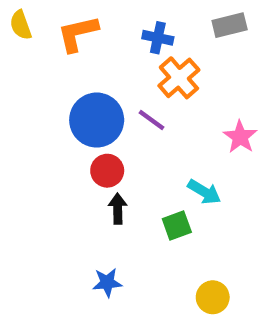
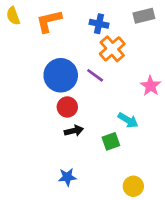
black arrow: (118, 209) -> (74, 131), turned 78

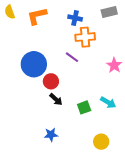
orange cross: (112, 49) -> (85, 37), turned 36
blue circle: (61, 75) -> (34, 64), moved
cyan arrow: (128, 120) -> (108, 102), moved
black arrow: (74, 131) -> (56, 99), turned 56

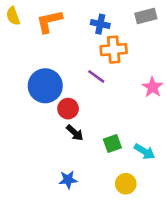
cyan arrow: (108, 102) -> (145, 152), moved
yellow circle: (101, 142) -> (126, 184), moved

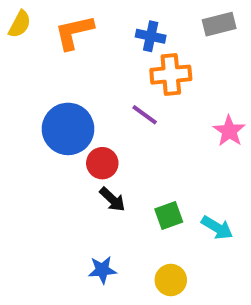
yellow semicircle: (13, 16) -> (20, 24), turned -132
yellow circle: (126, 184) -> (171, 280), moved

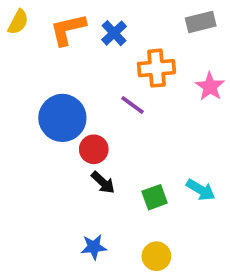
blue cross: (151, 36) -> (114, 33), moved, turned 35
pink star: (229, 131) -> (210, 87), moved
cyan arrow: (217, 228) -> (201, 190), moved

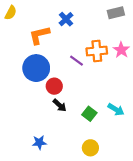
orange L-shape: (68, 29) -> (39, 35), moved
orange cross: (156, 68) -> (97, 51), moved
green square: (155, 197) -> (89, 114), turned -32
blue star: (94, 247) -> (39, 142), moved

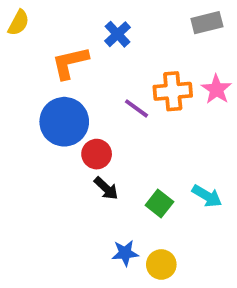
blue star: (39, 142) -> (125, 253), moved

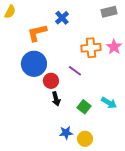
purple line: (137, 108) -> (75, 71), moved
black arrow: (106, 188) -> (56, 99), turned 32

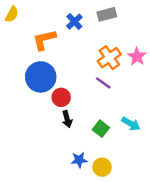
gray rectangle: (109, 12) -> (107, 14), moved
orange cross: (91, 48) -> (109, 58), turned -30
purple line: (75, 71) -> (103, 83), moved

